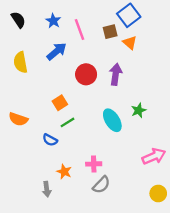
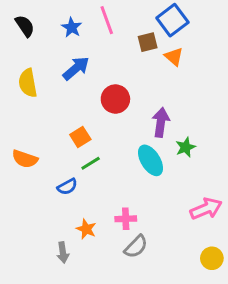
pink line: (80, 30) -> (107, 20), moved
purple arrow: (116, 74) -> (161, 122), moved
blue semicircle: (50, 140) -> (67, 187), turned -56

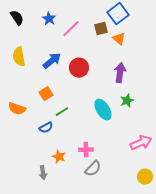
pink line: (107, 20) -> (71, 29), moved, turned 66
blue arrow: (76, 68) -> (52, 61), moved
purple arrow: (161, 122) -> (120, 73), moved
orange square: (80, 137) -> (46, 94), moved

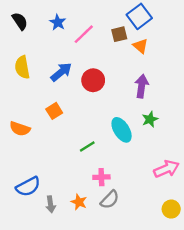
green line: (62, 112) -> (87, 146), moved
blue semicircle: (46, 128) -> (28, 187), moved, size x1.5
orange star: (59, 157) -> (79, 202), moved

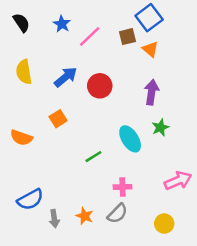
pink cross: (101, 177) -> (122, 187), moved
yellow circle: (171, 209) -> (164, 224), moved

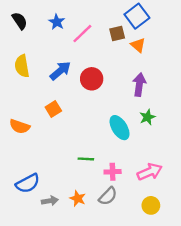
green line: (93, 157) -> (86, 159), moved, turned 35
pink arrow: (178, 181) -> (150, 172), moved
gray arrow: (54, 219) -> (50, 201), turned -91

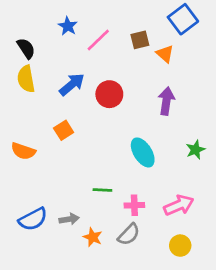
blue square: (137, 16) -> (183, 19), moved
black semicircle: (20, 21) -> (26, 48), moved
green star: (147, 117) -> (195, 150), moved
gray arrow: (50, 201) -> (69, 219), moved

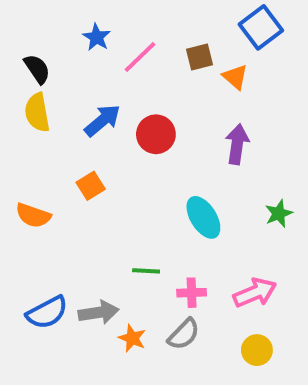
gray arrow: (69, 219) -> (99, 312), size x1.4

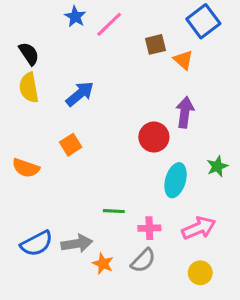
blue star: (97, 37) -> (75, 17), moved
pink line: (140, 57) -> (109, 24), moved
red circle: (156, 134) -> (154, 137), moved
cyan ellipse: (203, 217) -> (176, 180), moved, turned 48

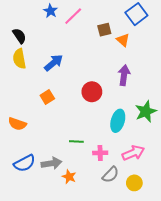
red circle: (154, 137) -> (92, 92), moved
green star: (217, 166) -> (146, 111), size x1.5
orange semicircle: (26, 168) -> (17, 124), moved
gray semicircle: (143, 260) -> (111, 175), moved

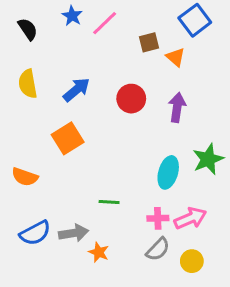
black semicircle: (19, 36) -> (28, 29), moved
red circle: (92, 92) -> (131, 99), moved
orange square: (47, 97) -> (68, 138), size x1.5
pink cross: (100, 153) -> (158, 218), moved

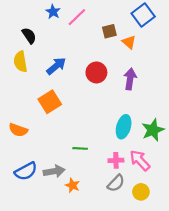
black semicircle: (28, 29) -> (29, 36), moved
green star: (208, 159) -> (153, 130), moved
pink arrow: (190, 218) -> (140, 160), turned -110

